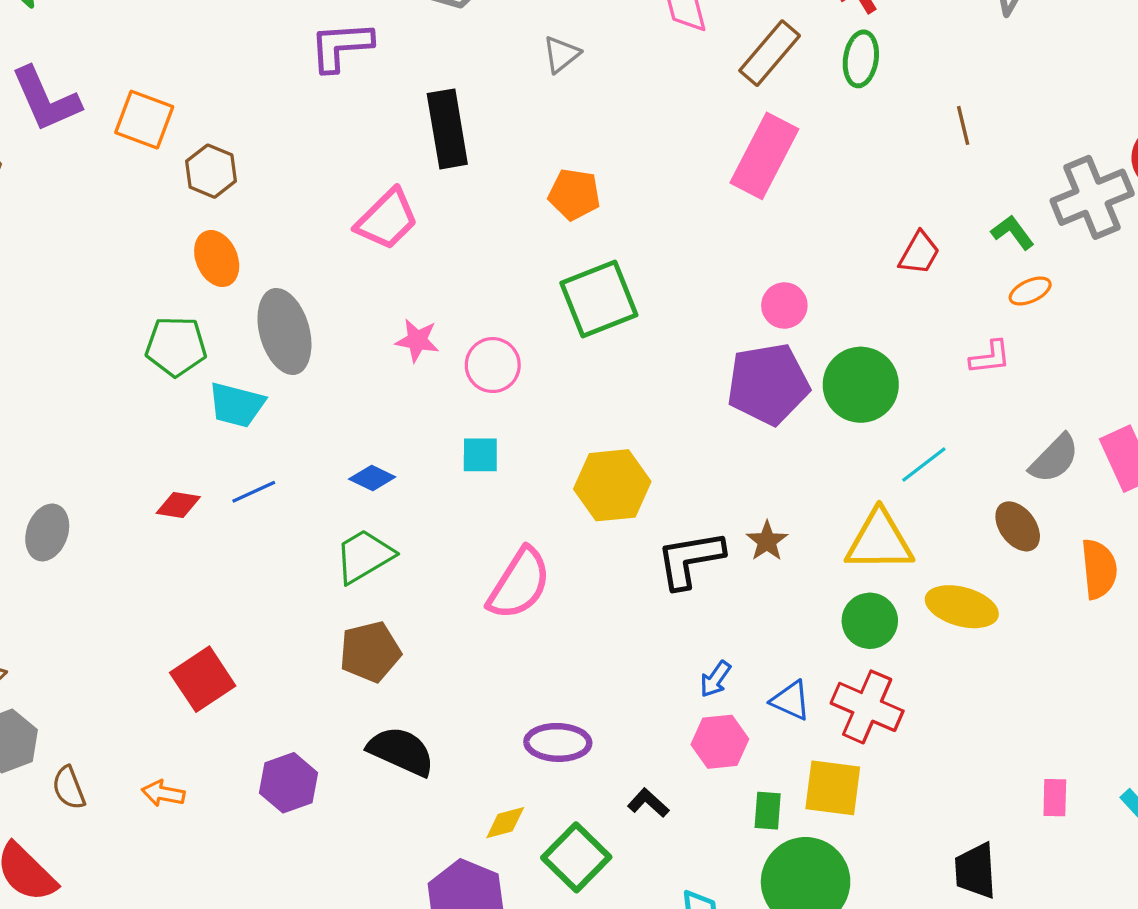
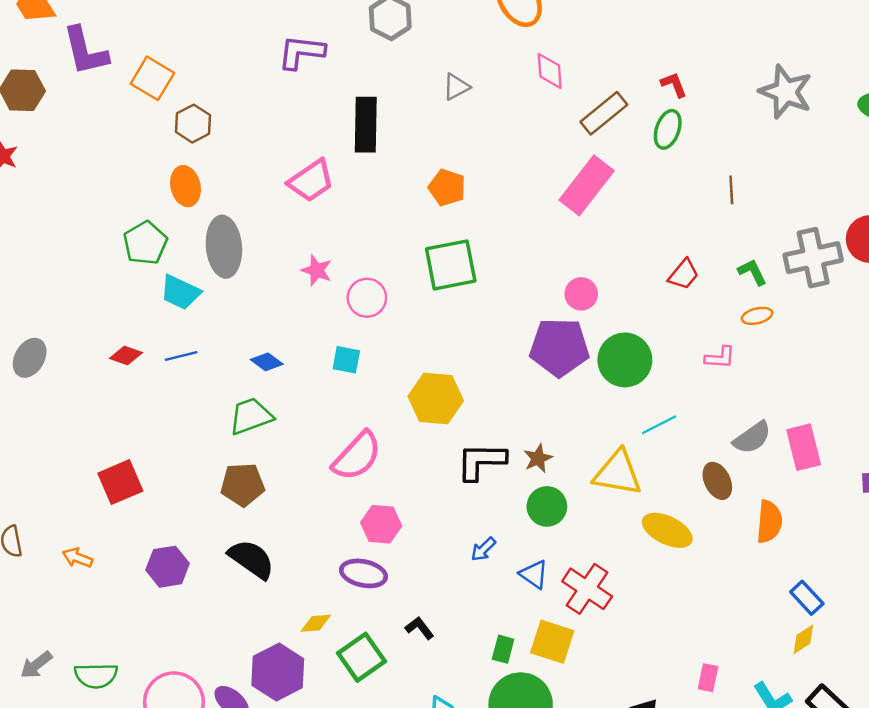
green pentagon: (176, 346) -> (145, 243), turned 30
green circle: (870, 621) -> (547, 506), moved
pink hexagon: (720, 742) -> (381, 524), moved

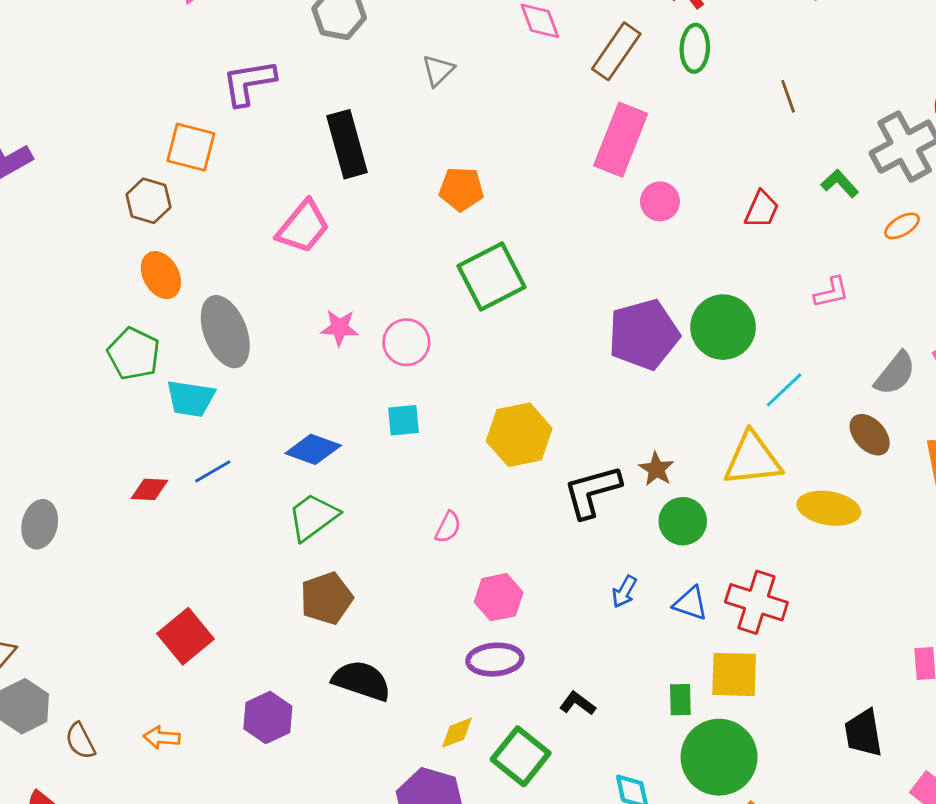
orange square: (152, 78) -> (191, 147), moved
pink circle: (581, 294) -> (660, 201), moved
orange ellipse: (757, 316) -> (902, 226), moved
blue diamond: (267, 362) -> (313, 449), size x1.4
pink semicircle: (357, 456) -> (448, 527), size x0.5

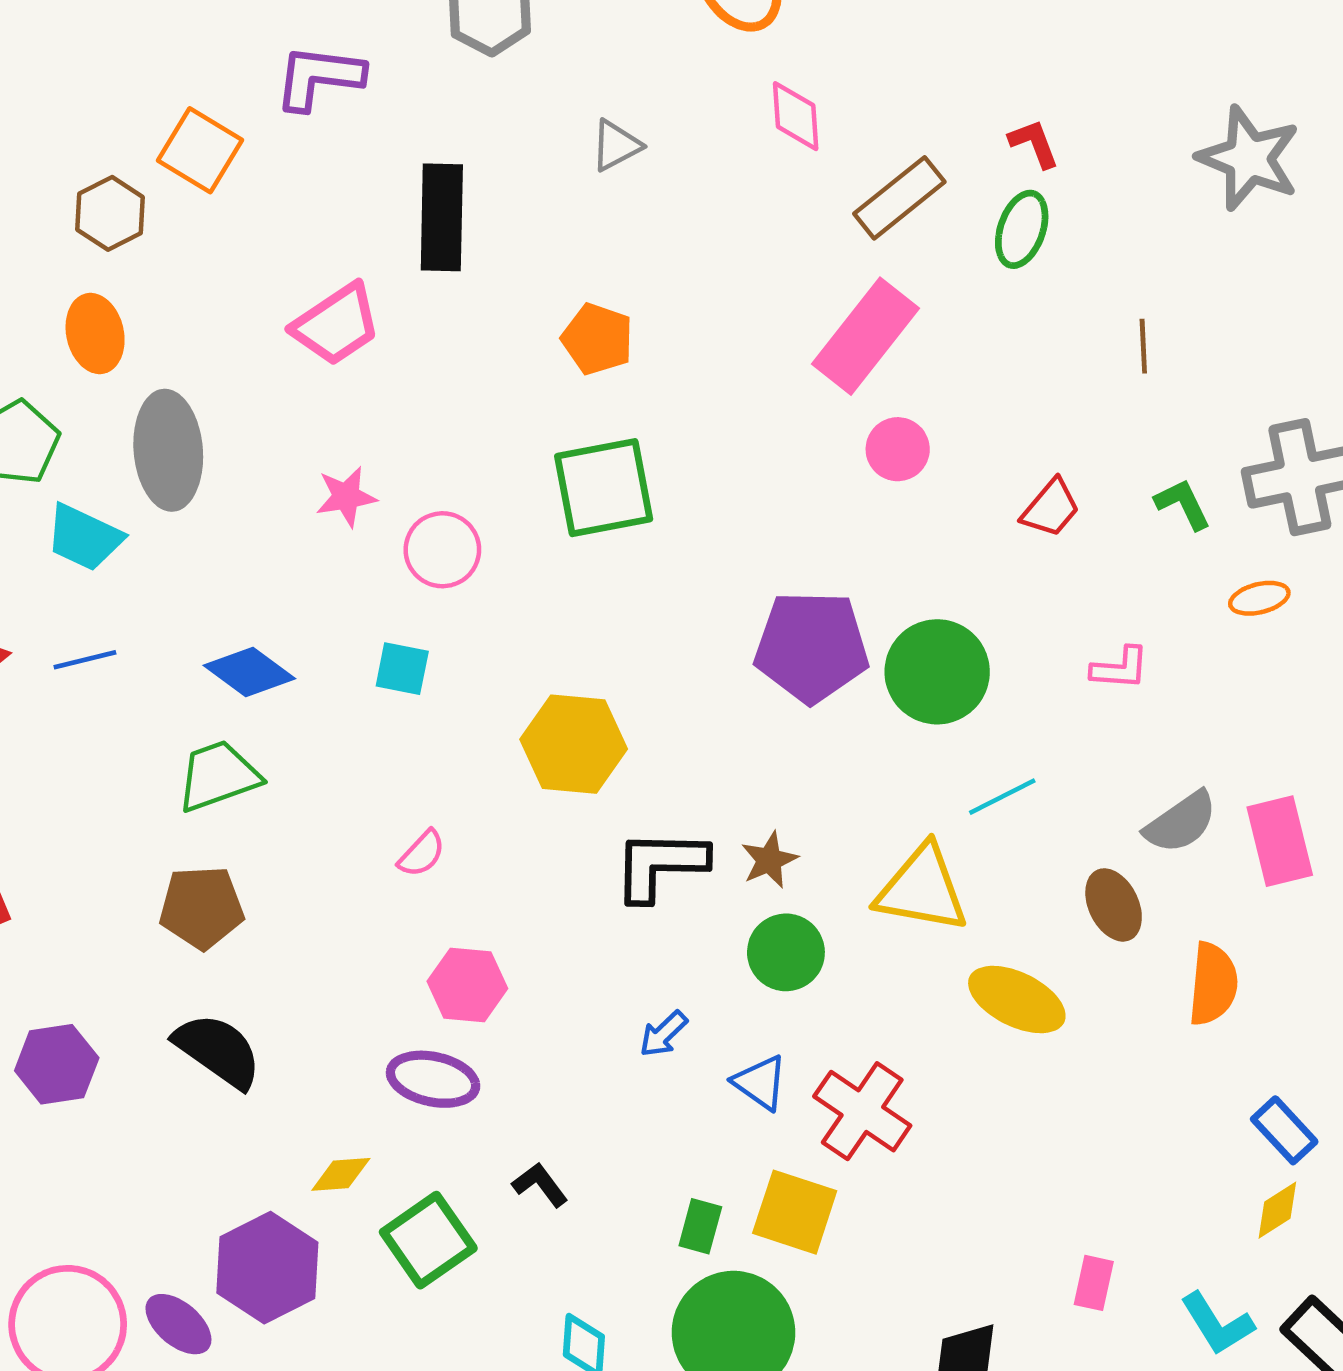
pink star: (340, 328) -> (346, 497), turned -30

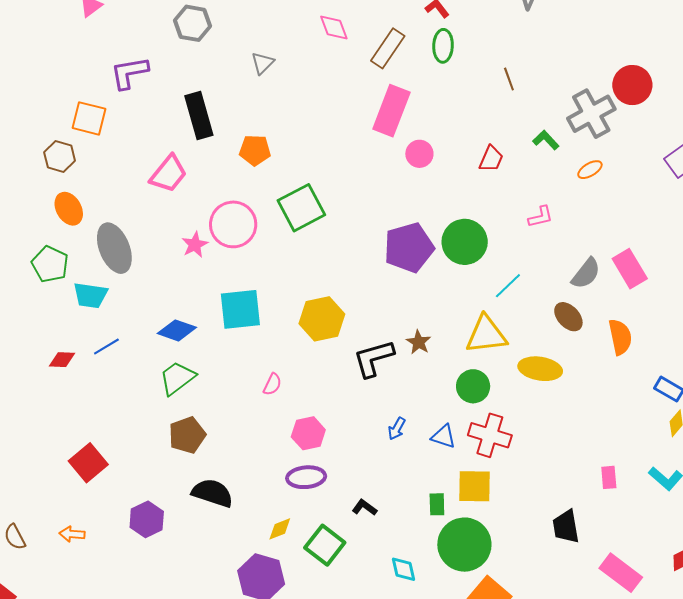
orange pentagon: (597, 339) -> (255, 150), moved
pink circle: (442, 550) -> (233, 224), moved, size x1.4
cyan square: (402, 669) -> (240, 309), size x1.8
green circle: (786, 952) -> (473, 386), moved

